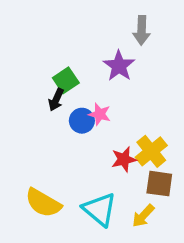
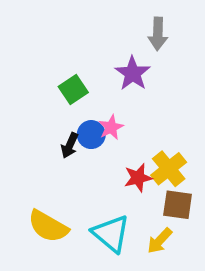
black arrow: (56, 100) -> (70, 145), moved
pink star: (100, 114) -> (111, 127), turned 30

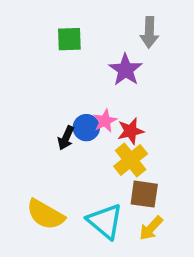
green square: (73, 90) -> (69, 39), moved, turned 32
yellow cross: (169, 169) -> (131, 160), moved
red star: (138, 178) -> (131, 131), moved
brown square: (178, 205) -> (144, 194), moved

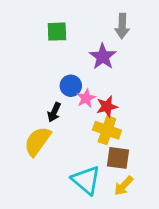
blue circle: (86, 128) -> (71, 86), moved
yellow cross: (131, 160) -> (107, 130), turned -32
yellow semicircle: (45, 214) -> (37, 141), moved, turned 96

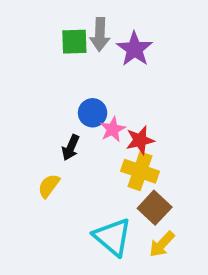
gray arrow: (122, 26) -> (100, 34), moved
purple star: (103, 57) -> (135, 49), moved
yellow semicircle: (37, 141) -> (49, 186), size x0.6
brown square: (118, 158) -> (155, 208), turned 35

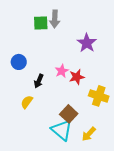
purple star: (135, 49) -> (87, 43), moved
blue circle: (93, 113) -> (19, 62), moved
yellow cross: (140, 171) -> (99, 96), moved
brown square: (155, 208) -> (69, 114), moved

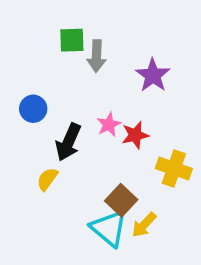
gray arrow: (55, 19) -> (97, 56), moved
black arrow: (39, 81) -> (68, 142), size x1.5
yellow arrow: (89, 134) -> (144, 225), moved

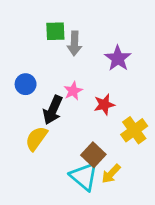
pink star: (109, 125) -> (73, 91), moved
yellow cross: (174, 169) -> (134, 130), turned 35
yellow semicircle: (47, 179) -> (36, 138), size x1.4

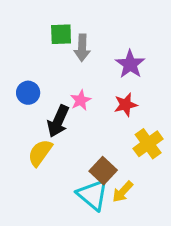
red star: (104, 105) -> (126, 105), moved

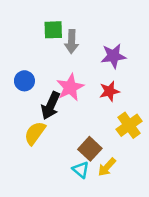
purple star: (130, 64) -> (113, 56), turned 30
pink star: (81, 100) -> (70, 87), size x1.5
cyan triangle: (93, 195) -> (81, 170), size x0.6

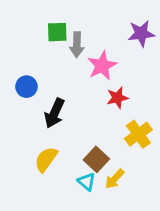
purple star: (113, 56) -> (141, 33), moved
pink star: (70, 87) -> (102, 66), moved
yellow semicircle: (35, 133) -> (46, 159), moved

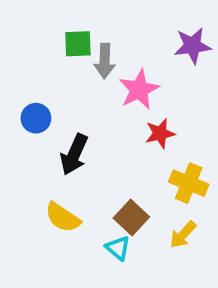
yellow cross: (138, 134) -> (189, 183), turned -32
yellow semicircle: (46, 159) -> (63, 217), turned -92
yellow arrow: (115, 179) -> (183, 235), moved

